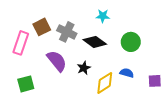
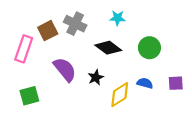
gray cross: (67, 32) -> (75, 24), moved
purple square: (155, 81) -> (176, 83), moved

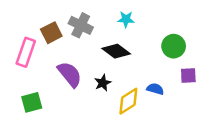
green circle: (149, 48) -> (174, 46), moved
purple square: (176, 83) -> (188, 75), moved

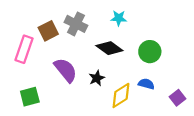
green circle: (174, 46) -> (150, 52), moved
purple square: (188, 75) -> (178, 98), moved, turned -35

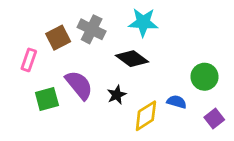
cyan star: (119, 18) -> (143, 22), size x1.5
pink rectangle: (24, 49) -> (29, 60), size x0.7
green circle: (150, 52) -> (204, 77), moved
green square: (30, 97) -> (47, 99), moved

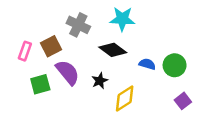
brown square: (58, 38) -> (51, 46), moved
blue semicircle: (177, 102) -> (147, 64), moved

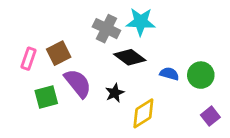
gray cross: (78, 25) -> (106, 29), moved

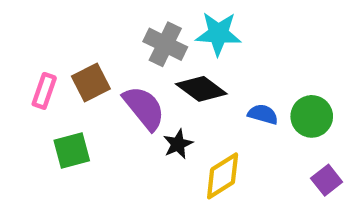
purple semicircle: (78, 83) -> (144, 108), moved

